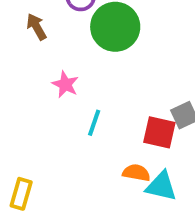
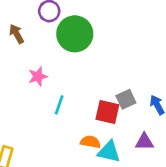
pink star: (65, 84) -> (38, 76), turned 30

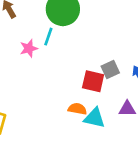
cyan line: (59, 105) -> (48, 37), moved

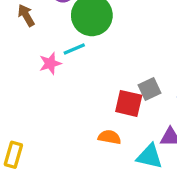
cyan line: (48, 37) -> (74, 49), turned 48
cyan triangle: (94, 118) -> (150, 156), moved

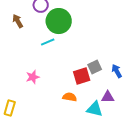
pink star: (50, 63) -> (33, 77), moved
red square: (129, 103) -> (82, 76), turned -30

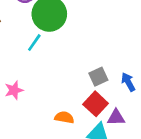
cyan line: (48, 42) -> (34, 43), turned -32
red square: (82, 76) -> (96, 104), moved, turned -30

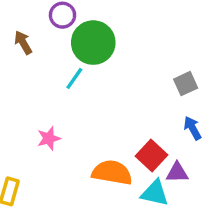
gray square: (98, 77) -> (186, 84), moved
orange semicircle: (64, 117) -> (112, 173), size x1.6

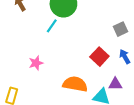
red square: (151, 155) -> (99, 57), moved

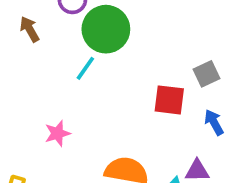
red square: (99, 57) -> (169, 100), moved, turned -36

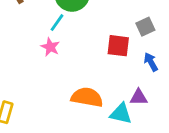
pink star: (57, 133) -> (50, 47), moved, turned -30

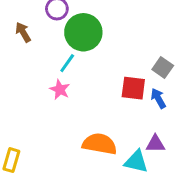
gray square: (145, 27) -> (163, 68), turned -30
blue arrow: (151, 62) -> (158, 98), moved

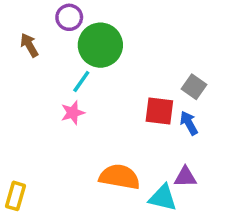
pink star: (60, 90) -> (73, 113), turned 30

